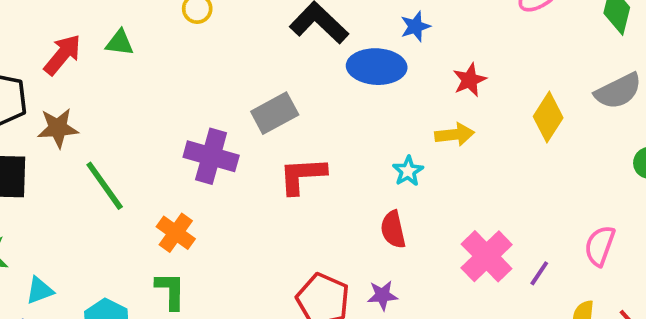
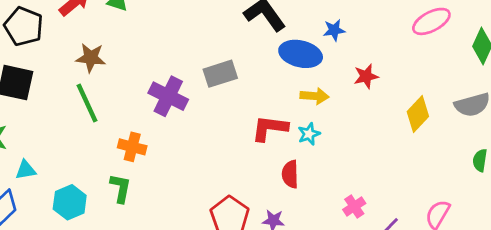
brown star: (58, 128) -> (91, 58), moved
yellow arrow: (455, 134) -> (314, 96), moved
red L-shape: (302, 176) -> (270, 128), moved
orange cross: (176, 233) -> (132, 147), turned -32
pink cross: (487, 256) -> (354, 206), size x0.6

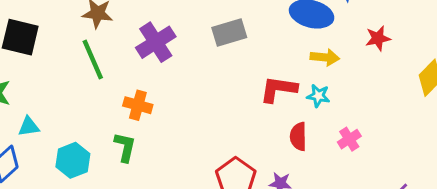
purple cross: (168, 96) -> (156, 42), moved, turned 30
cyan star: (309, 134) -> (318, 96), turned 30
pink cross: (354, 206) -> (349, 139), moved

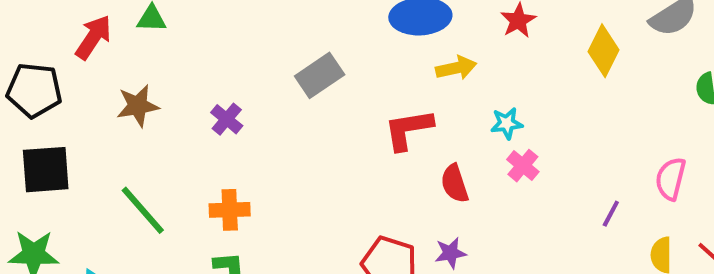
purple cross: (156, 42) -> (227, 119), size x0.6
green line: (93, 59) -> (143, 210), moved
cyan star: (318, 96) -> (507, 123), moved

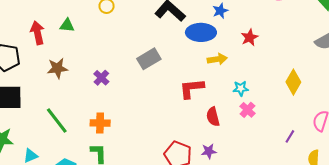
red arrow: (93, 37) -> (37, 33), turned -50
yellow diamond: (604, 51) -> (293, 82), moved

